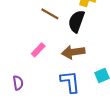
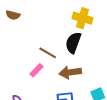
brown line: (50, 14) -> (48, 53), moved

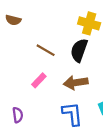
brown line: (48, 53) -> (46, 50), moved

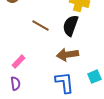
pink rectangle: (39, 80) -> (18, 62), moved

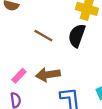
brown arrow: (67, 55) -> (48, 75), moved

